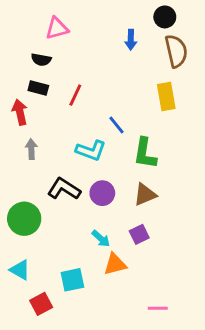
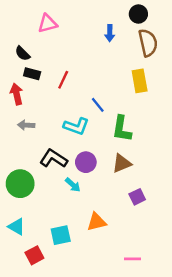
black semicircle: (41, 60) -> (23, 53), moved, turned 35
gray arrow: (31, 149) -> (26, 125), turned -84
purple square: (139, 234) -> (137, 197), moved
cyan arrow: (101, 239) -> (73, 185), moved

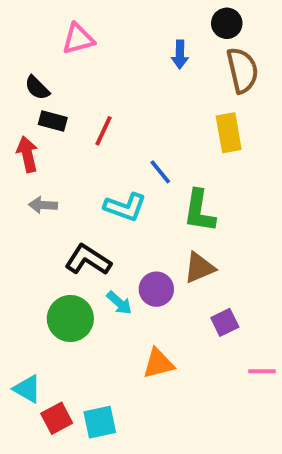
purple circle: (86, 162) -> (156, 289), moved
green circle: (20, 184) -> (70, 318), moved
cyan triangle: (17, 227) -> (27, 389), moved
cyan square: (61, 235) -> (100, 422), moved
pink line: (132, 259) -> (262, 371), moved

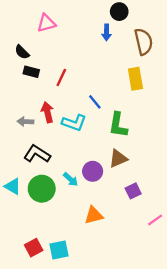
black circle: (227, 23) -> (119, 12), moved
red arrow: (27, 154) -> (47, 112), moved
black L-shape: (88, 260) -> (37, 154), moved
pink line: (262, 371) -> (155, 220), turned -35
cyan triangle: (27, 389) -> (13, 186), moved

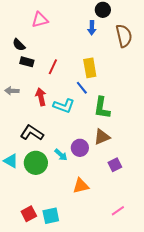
yellow rectangle: (135, 79) -> (90, 68), moved
gray arrow: (25, 122) -> (12, 91), moved
pink line: (155, 220) -> (118, 211), moved

